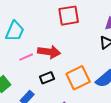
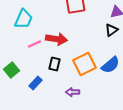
black rectangle: (47, 78) -> (54, 64), turned -56

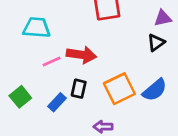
cyan trapezoid: (24, 19) -> (37, 28), turned -110
blue rectangle: (36, 83) -> (57, 102), moved

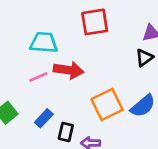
cyan trapezoid: (37, 28) -> (44, 43), moved
black rectangle: (79, 89) -> (66, 132), moved

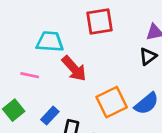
red arrow: (69, 70) -> (74, 69), turned 40
pink line: (38, 77) -> (30, 75), moved, turned 36

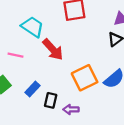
cyan trapezoid: (50, 42) -> (32, 27), turned 30

